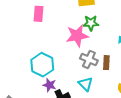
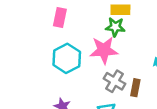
green star: (91, 23) -> (115, 27), moved
cyan hexagon: (42, 65) -> (67, 58), moved

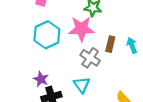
brown rectangle: (135, 88) -> (110, 44), moved

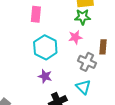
pink star: (81, 29) -> (75, 37), size x0.6
purple star: (41, 79) -> (45, 76), moved

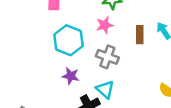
gray cross: (87, 62) -> (107, 57), moved
cyan triangle: (83, 87) -> (105, 89), moved

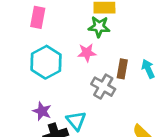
gray cross: (107, 57) -> (103, 87), moved
purple star: (71, 76) -> (42, 111), moved

